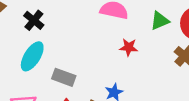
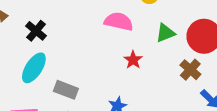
red star: (129, 47) -> (133, 60), turned 30

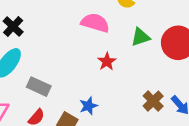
brown cross: (190, 70) -> (153, 101), moved

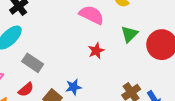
green triangle: (140, 37) -> (129, 34), turned -36

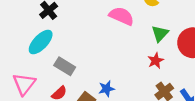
red star: (96, 51) -> (156, 61), moved

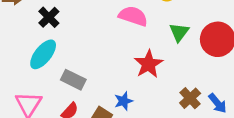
red star: (156, 61) -> (148, 64), moved, size x1.5

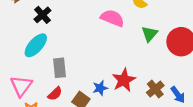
red star: (148, 64) -> (124, 80), moved
gray rectangle: (73, 80) -> (59, 68), turned 54

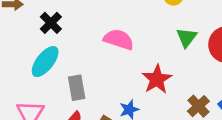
pink semicircle: (112, 18) -> (119, 39), moved
red star: (124, 80) -> (157, 79), moved

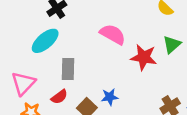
red star: (157, 79) -> (144, 57), moved, turned 30

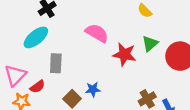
red semicircle: (59, 97) -> (37, 87), moved

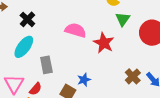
green triangle: (150, 43) -> (123, 19), moved
red star: (124, 54) -> (104, 43), turned 30

